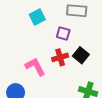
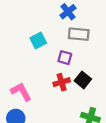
pink L-shape: (35, 67) -> (21, 92), moved

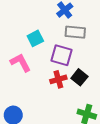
purple square: (65, 58) -> (62, 55), size x1.5
pink L-shape: (21, 92) -> (21, 63), moved

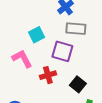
black square: (79, 77) -> (78, 84), moved
red cross: (58, 79) -> (48, 75), moved

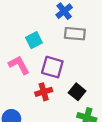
purple square: (62, 51) -> (52, 67), moved
red cross: (48, 75) -> (44, 92), moved

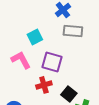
black square: (77, 92) -> (69, 94), moved

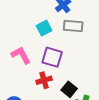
cyan square: (35, 37) -> (44, 28), moved

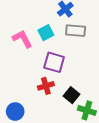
pink L-shape: (21, 55) -> (22, 39), moved

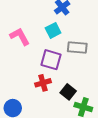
gray rectangle: (76, 31) -> (77, 48), moved
cyan square: (46, 33) -> (53, 30), moved

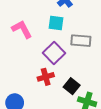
cyan square: (53, 30) -> (56, 23), turned 35
purple square: (51, 60) -> (54, 53), turned 30

